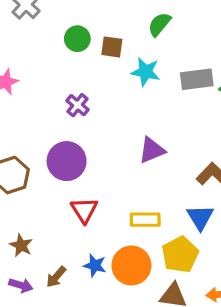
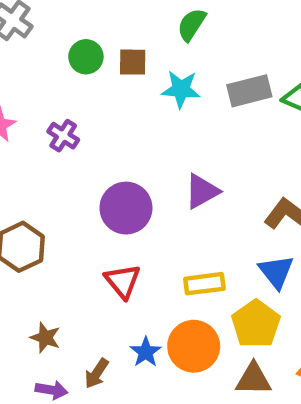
purple cross: (78, 105) -> (63, 136), moved
purple circle: (67, 161) -> (126, 208), moved
blue star: (95, 265) -> (146, 352), turned 30

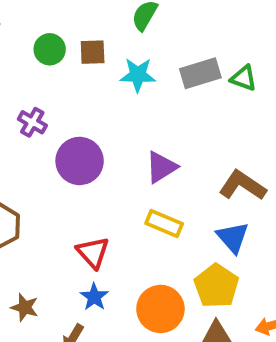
purple circle: (126, 208) -> (80, 161), moved
yellow rectangle: (204, 284) -> (164, 223), moved, turned 33
blue star: (146, 352) -> (94, 297), moved

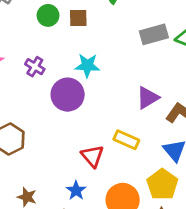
cyan star: (138, 75) -> (87, 65), moved
purple triangle: (161, 167) -> (148, 98), moved
red triangle: (93, 252) -> (92, 156), moved

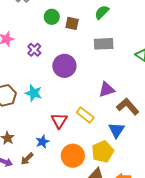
gray rectangle: (154, 34) -> (104, 44), moved
cyan star: (87, 65) -> (34, 93), moved
purple circle: (68, 95) -> (64, 66), moved

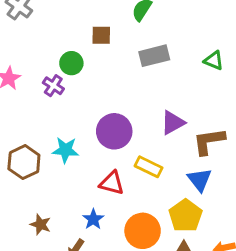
green circle: (52, 17) -> (71, 63), moved
purple circle: (64, 66) -> (114, 131), moved
brown L-shape: (128, 106) -> (209, 141), turned -45
red triangle: (59, 121) -> (112, 183), turned -36

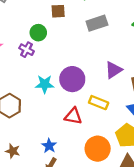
cyan star: (66, 150) -> (45, 84), moved
blue star: (93, 219) -> (49, 146), moved
brown star: (41, 225) -> (13, 151), moved

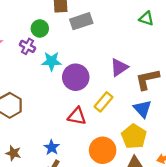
gray rectangle: (97, 23) -> (81, 21), moved
cyan star: (45, 84) -> (52, 61), moved
yellow rectangle: (99, 103) -> (104, 102), turned -72

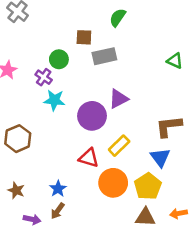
cyan star: (52, 61) -> (54, 100), moved
purple triangle: (119, 67) -> (118, 99), moved
orange circle: (103, 150) -> (113, 183), moved

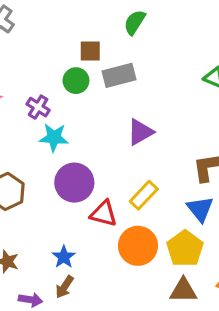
green circle: (59, 59) -> (76, 81), moved
purple circle: (92, 116) -> (74, 183), moved

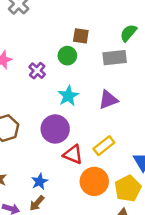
green semicircle: (135, 22) -> (128, 33), moved
gray rectangle: (119, 75) -> (115, 58), moved
cyan star: (54, 137) -> (68, 96), moved, turned 30

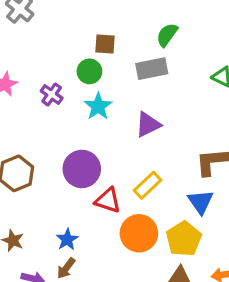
cyan star: (68, 96) -> (98, 106), moved

